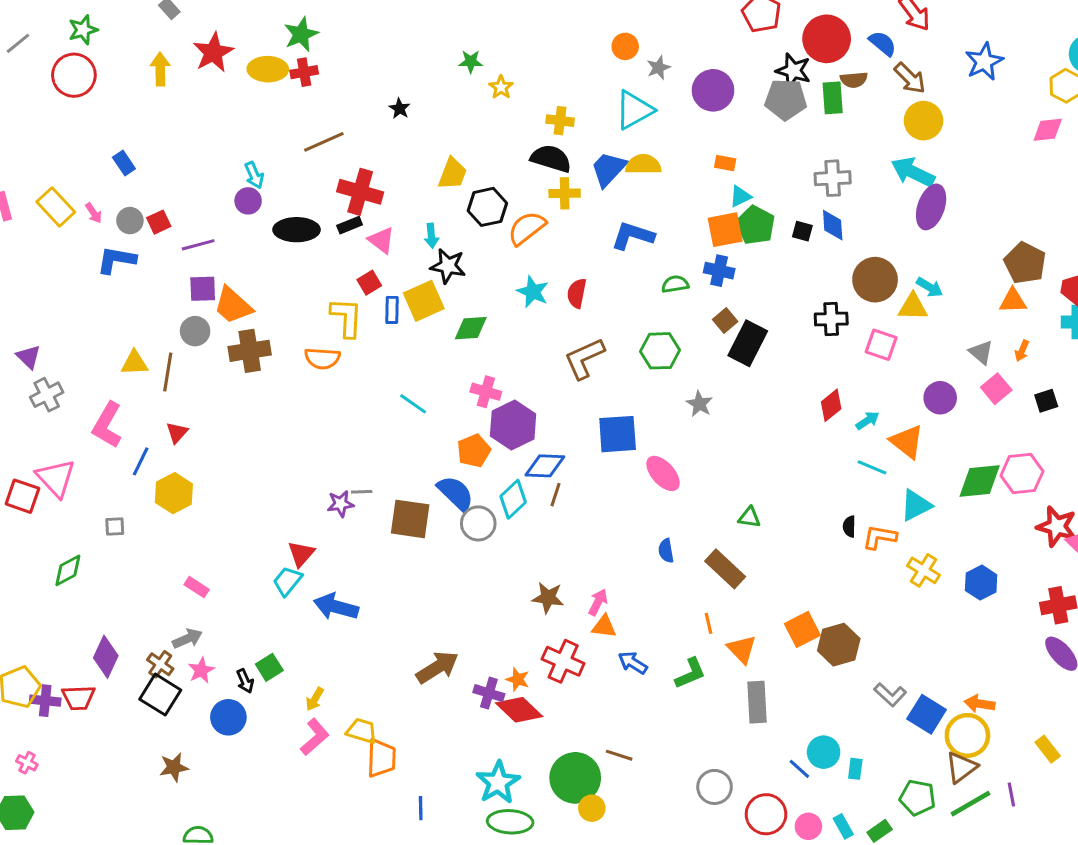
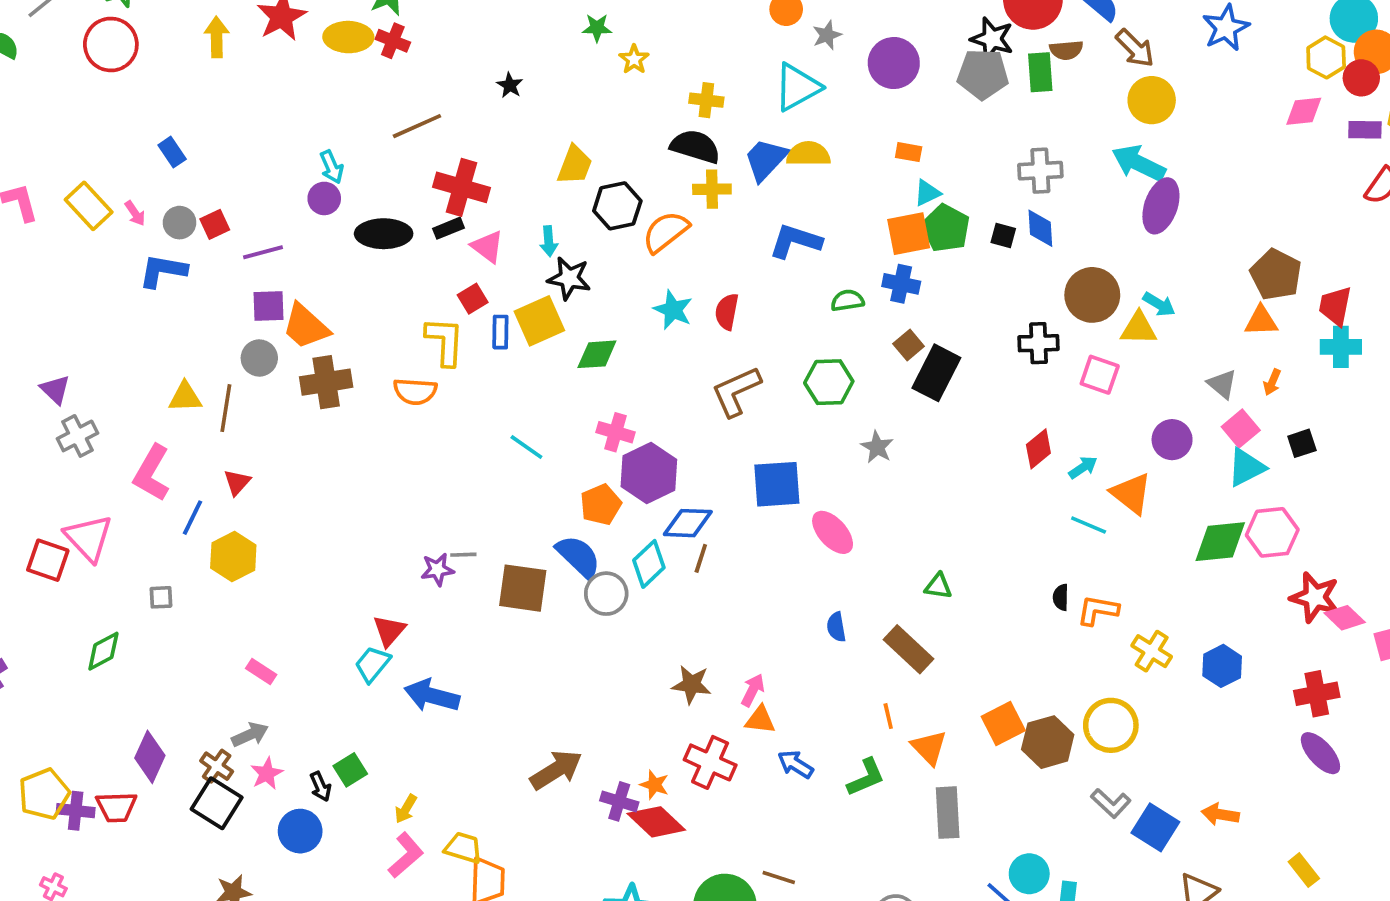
red cross: (304, 72) -> (393, 41), turned 32
cyan triangle: (916, 505) -> (1246, 467), moved
yellow circle: (967, 735) -> (1111, 725), moved

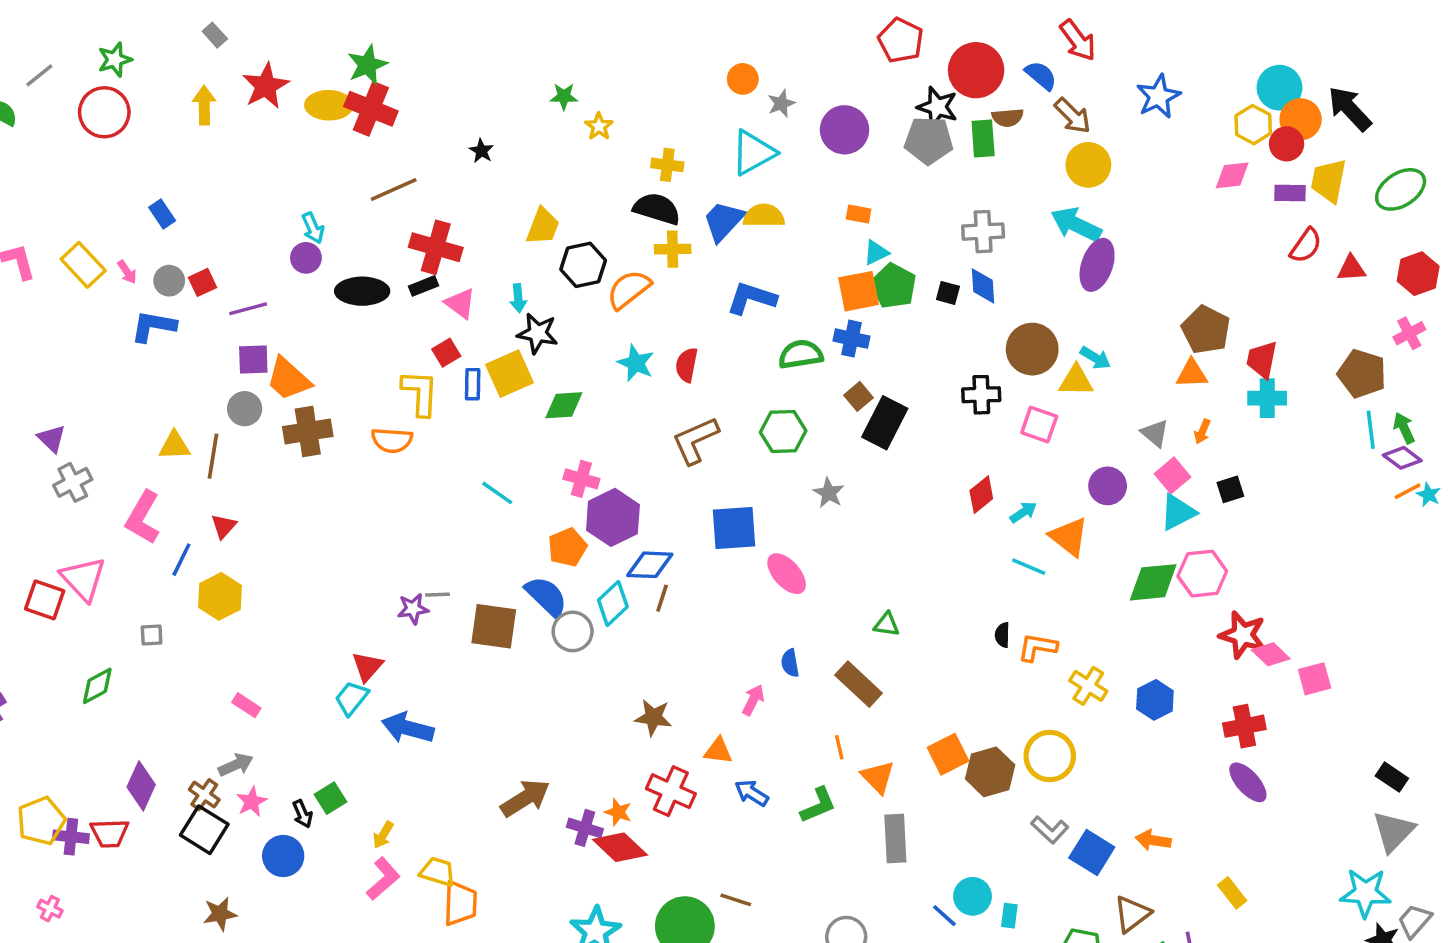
red cross: (393, 41) -> (371, 109), size x1.6
green semicircle: (847, 300) -> (801, 354), size x1.4
pink arrow: (753, 690) -> (753, 700), moved

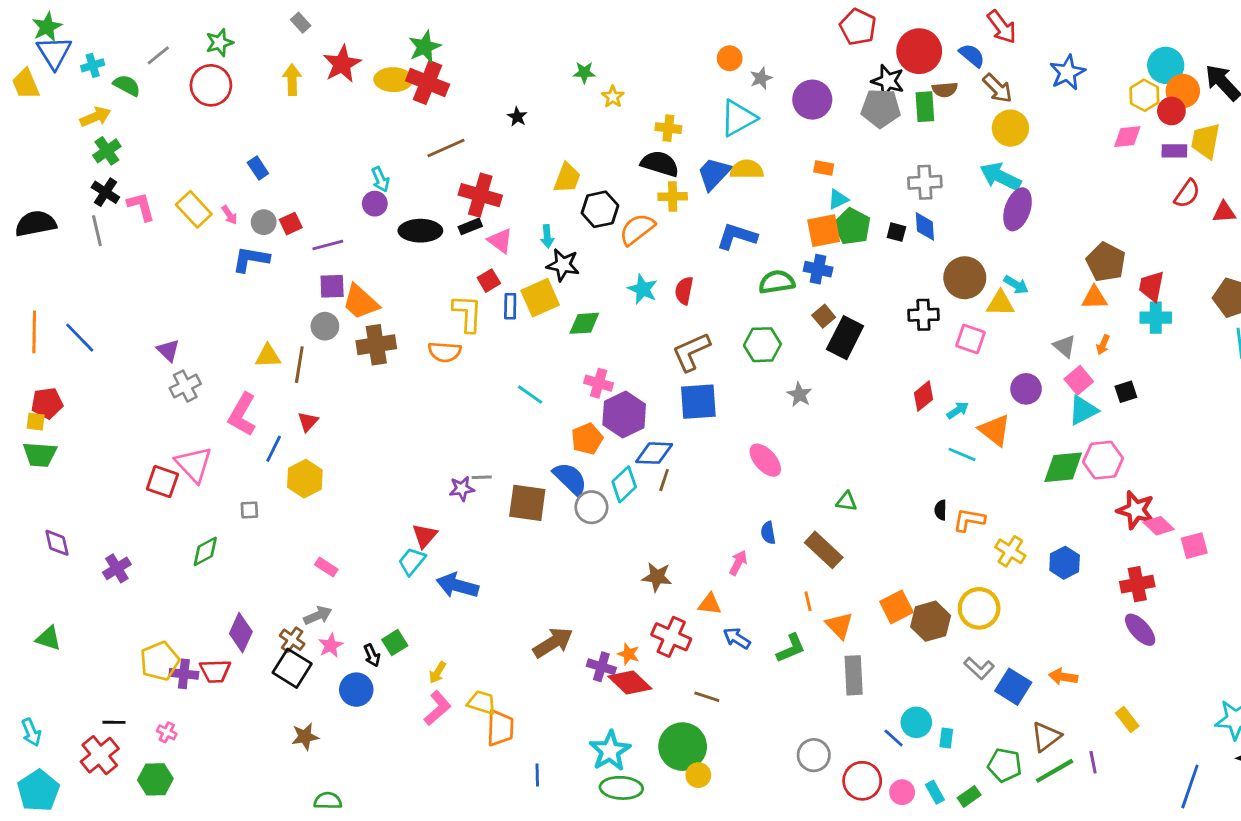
blue square: (734, 528) -> (698, 402), moved
brown line: (736, 900) -> (707, 697), moved

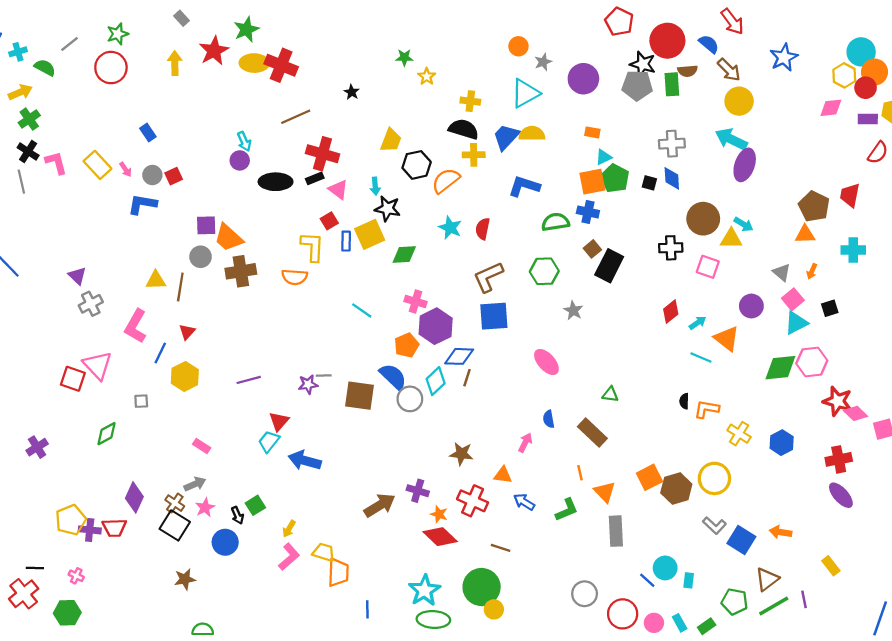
green star: (425, 47) -> (246, 29), moved
purple line: (328, 245) -> (249, 380), moved
red trapezoid: (1151, 286) -> (850, 195), moved
purple cross: (601, 667) -> (418, 491), moved

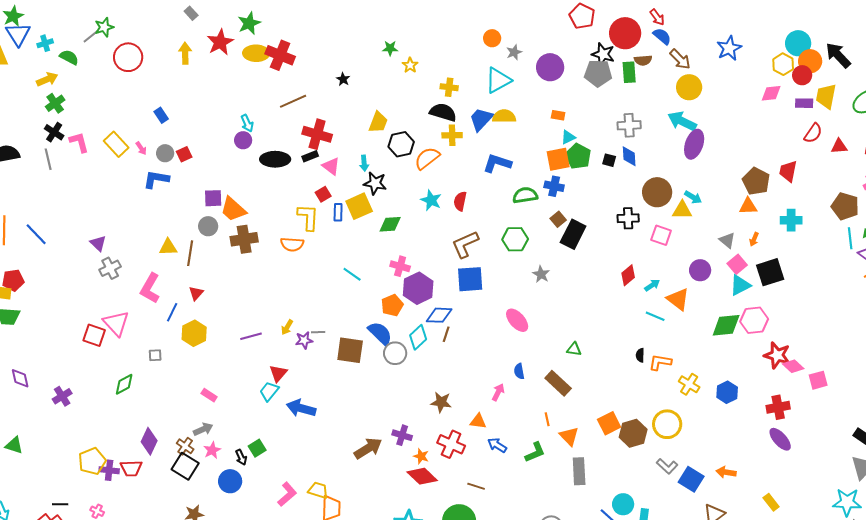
red arrow: (732, 22) -> (657, 17), moved, size x0.7
green star: (118, 34) -> (104, 27), moved
black square: (830, 308) -> (770, 272), size x1.8
yellow arrow: (289, 529) -> (287, 327), moved

